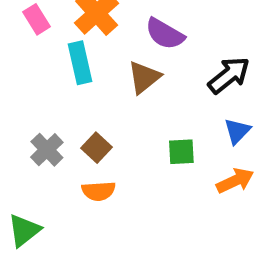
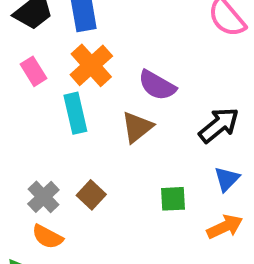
orange semicircle: (99, 191) -> (47, 237), moved, turned 32

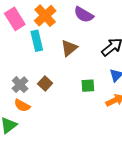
pink rectangle: (34, 71) -> (15, 19), size x1.5
purple semicircle: (157, 85) -> (84, 15), moved

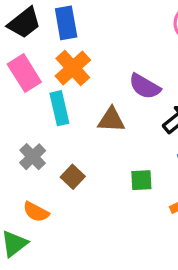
purple semicircle: (84, 15) -> (145, 86), moved
brown triangle: (69, 48) -> (111, 120), turned 42
gray cross: (20, 85) -> (33, 157), moved

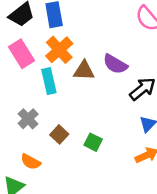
brown triangle: (111, 120) -> (84, 71), moved
green square: (141, 180) -> (93, 142), moved, turned 30

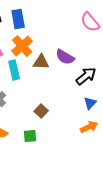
brown square: (59, 134) -> (41, 111), moved
green square: (93, 142) -> (30, 136), moved, turned -32

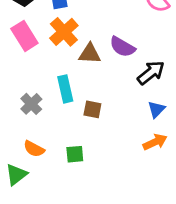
cyan rectangle: (14, 70) -> (65, 89), moved
brown square: (41, 111) -> (92, 109), moved, turned -32

